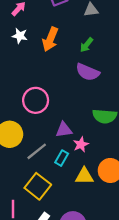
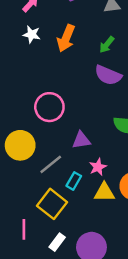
pink star: (81, 144) -> (98, 167), moved
cyan rectangle: (62, 158) -> (74, 181), moved

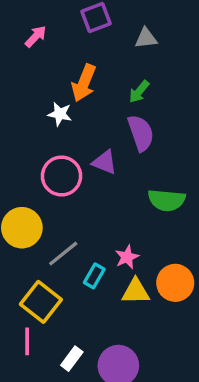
white star: (32, 34) -> (60, 114), moved
purple semicircle: (108, 75) -> (141, 133), turned -132
purple triangle: (81, 140) -> (105, 162), moved, turned 30
yellow square: (52, 204) -> (41, 302), moved

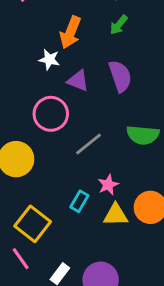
green arrow: (139, 92) -> (119, 25), moved
purple triangle: (105, 162) -> (78, 81), moved
gray line: (63, 254) -> (89, 144), moved
pink line: (27, 341) -> (21, 259), turned -35

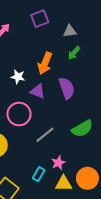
green arrow: (119, 25) -> (74, 53), moved
orange arrow: (70, 32) -> (45, 63), moved
green semicircle: (143, 135) -> (82, 129), turned -35

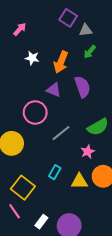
purple square: (40, 19) -> (68, 18), moved, turned -36
white star: (18, 77) -> (32, 58), moved
pink star: (58, 163) -> (88, 152), moved

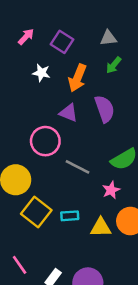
purple square: (68, 18) -> (62, 42), moved
gray line: (61, 133) -> (78, 167), turned 66
cyan rectangle: (55, 172) -> (70, 216), turned 56
yellow square: (23, 188) -> (36, 212), moved

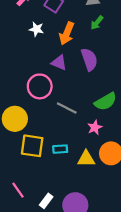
yellow square: (36, 212) -> (32, 146), turned -30

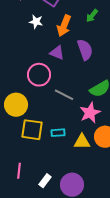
pink star: (95, 127) -> (90, 113), size x1.5
pink line: (18, 190) -> (19, 171), turned 42

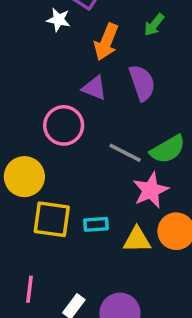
white star: (36, 22) -> (59, 20), moved
gray line: (64, 95) -> (125, 153), moved

